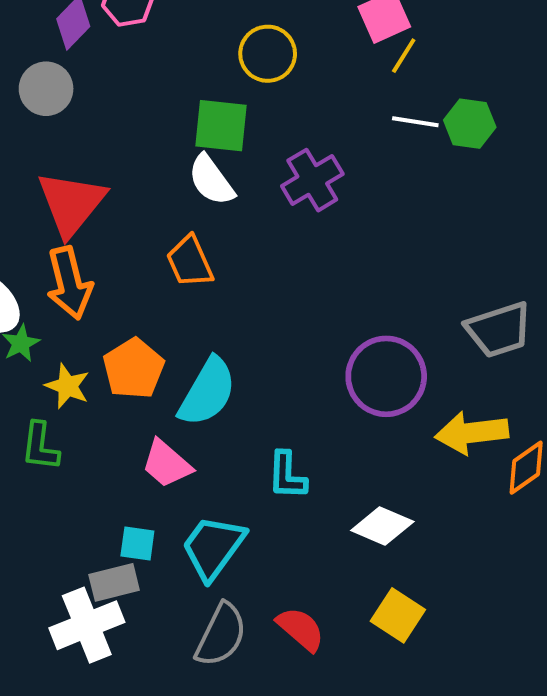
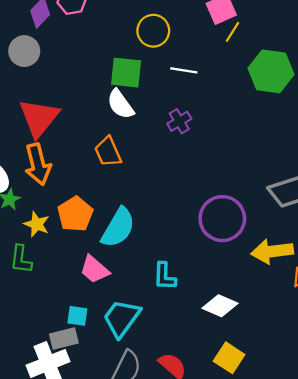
white line: (415, 122) -> (184, 70), moved
green hexagon: (470, 124) -> (271, 71), size x1.5
purple cross: (312, 180) -> (179, 121), moved, size x0.7

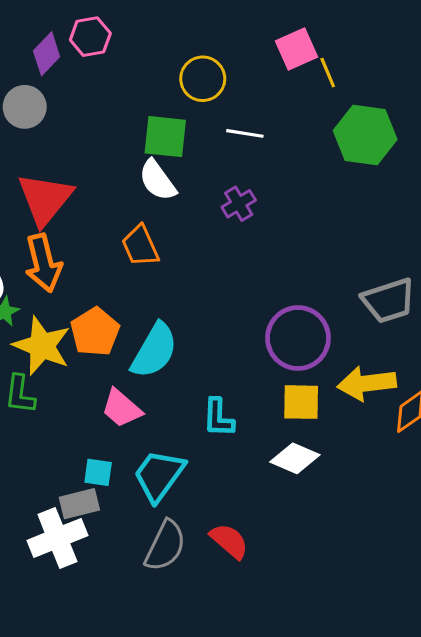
yellow line: (232, 32) -> (328, 73), moved, turned -55
yellow star: (37, 224) -> (42, 346), size x1.6
yellow square: (229, 358) -> (301, 402), moved, turned -32

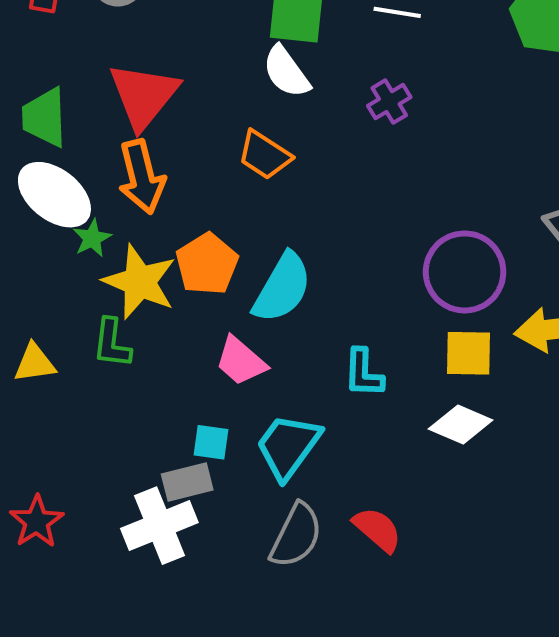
orange trapezoid: (140, 246) -> (264, 155), turned -33

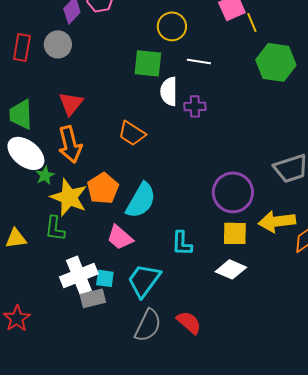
white semicircle: (286, 72) -> (169, 91), moved, turned 36
red triangle: (144, 96) -> (71, 103), size x0.7
purple cross: (389, 102) -> (195, 106), turned 30
white cross: (159, 526) -> (79, 275), moved

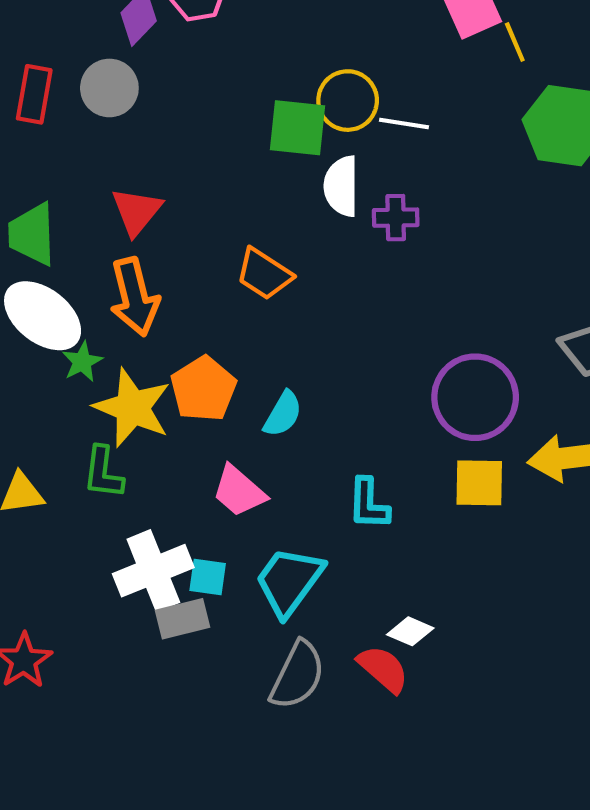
yellow circle: (172, 26) -> (348, 101), moved
cyan semicircle: (141, 200) -> (283, 414), size x0.6
white diamond: (231, 269) -> (410, 631), moved, size x0.7

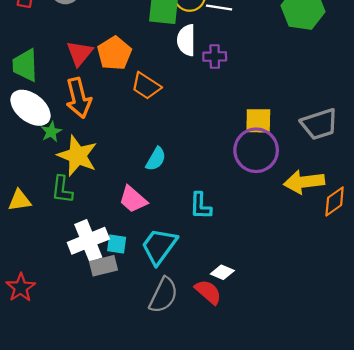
orange pentagon: (203, 389) -> (114, 53), moved
yellow square: (479, 483) -> (258, 121), moved

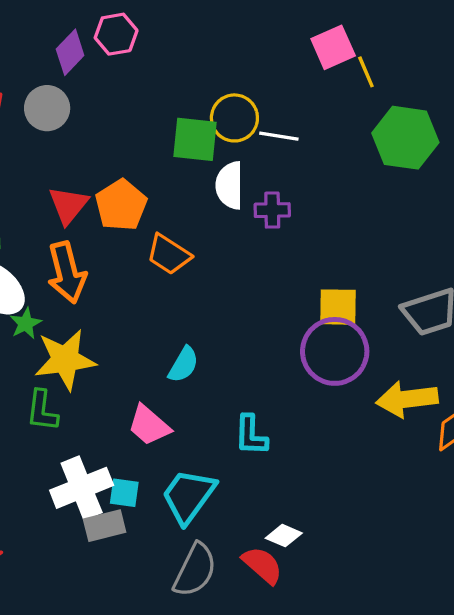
yellow star: (77, 156) -> (65, 360), turned -30

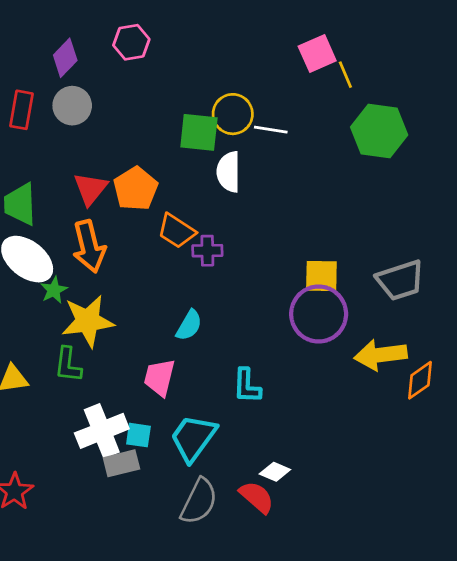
purple diamond: (70, 52) -> (65, 58), moved
purple cross: (272, 210) -> (207, 251), moved
pink trapezoid: (149, 425) -> (160, 377), turned 63

